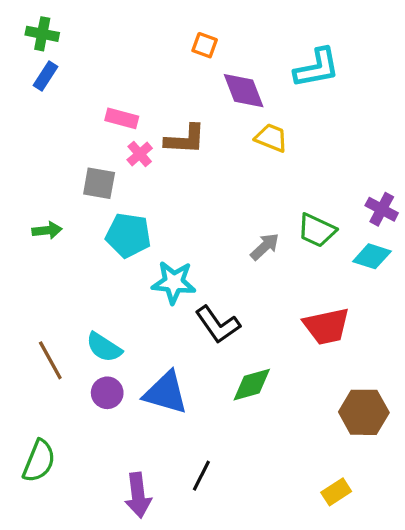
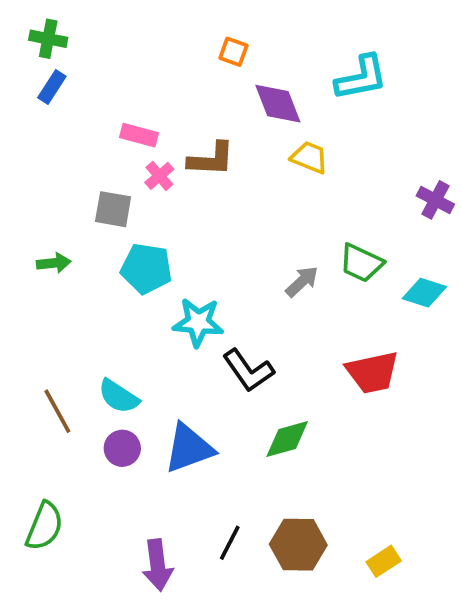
purple cross: (382, 209) -> (435, 200), moved
blue triangle: (166, 393) -> (189, 448), turned -36
brown hexagon: (364, 412) -> (298, 545), moved

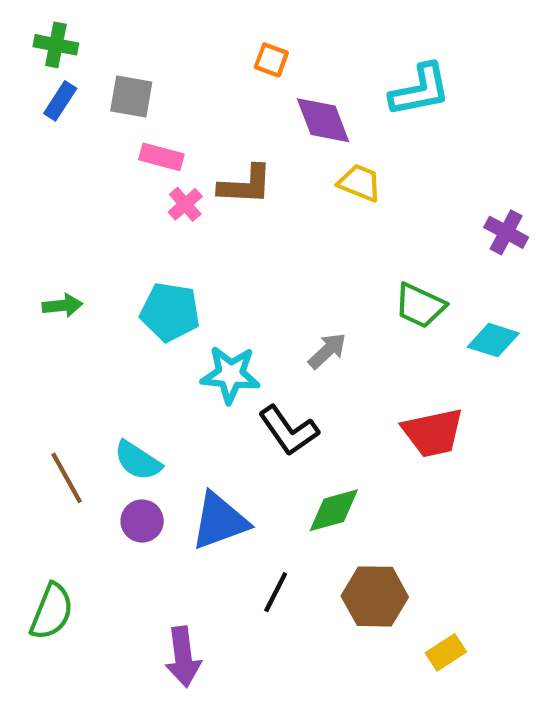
gray square: (113, 209) -> (131, 97), moved
gray arrow: (302, 282) -> (327, 351), moved
black line: (230, 543) -> (276, 592), moved
brown hexagon: (298, 545) -> (375, 596), moved

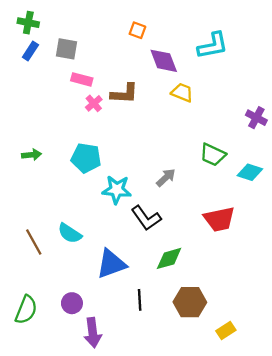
purple circle: (142, 521) -> (72, 303), moved
black line: (276, 592) -> (140, 300), turned -30

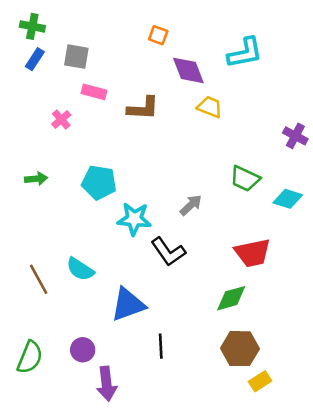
pink cross: (94, 103) -> (61, 120), moved
green diamond: (169, 258) -> (231, 298), moved
brown hexagon: (190, 302) -> (240, 349), moved

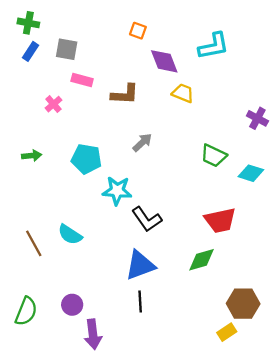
gray arrow: (191, 205) -> (142, 142), moved
blue triangle: (128, 304) -> (140, 265), moved
brown hexagon: (240, 349) -> (243, 304), moved

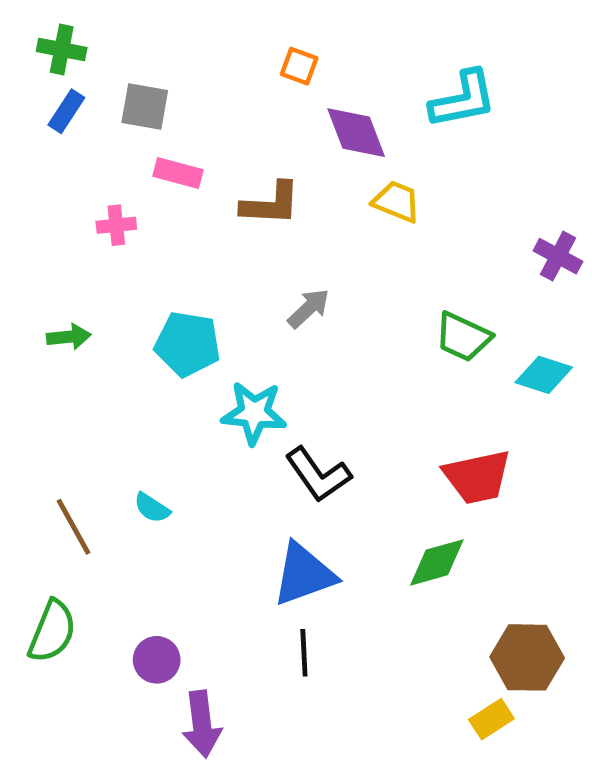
pink cross: (54, 104) -> (116, 225), turned 35
cyan semicircle: (70, 235) -> (152, 508), size x0.7
green semicircle: (26, 311) -> (52, 631), moved

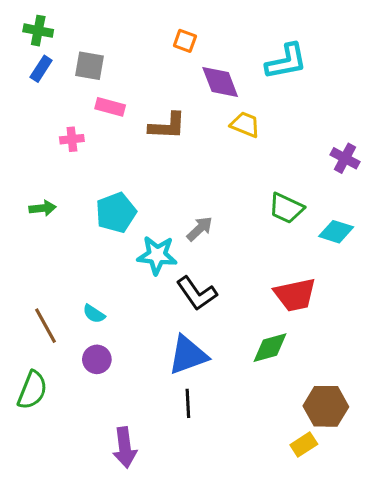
gray arrow: (309, 308) -> (200, 229), moved
cyan pentagon: (188, 344) -> (116, 213), turned -30
purple circle: (157, 660) -> (97, 359), moved

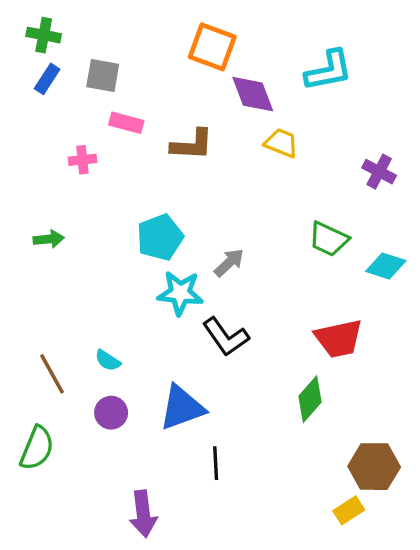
orange square: (185, 41) -> (212, 47), size x1.8
purple cross: (345, 158) -> (379, 172), moved
cyan pentagon: (116, 213) -> (160, 237), moved
green diamond: (270, 348) -> (310, 399), turned -33
blue triangle: (188, 355) -> (182, 408), moved

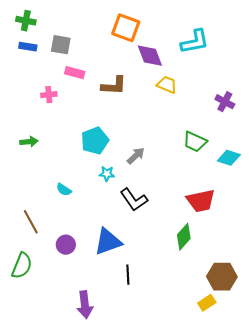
blue rectangle: (47, 79) -> (28, 47), turned 66
cyan star: (180, 293) -> (107, 174), size x0.6
cyan semicircle: (108, 360) -> (64, 190), moved

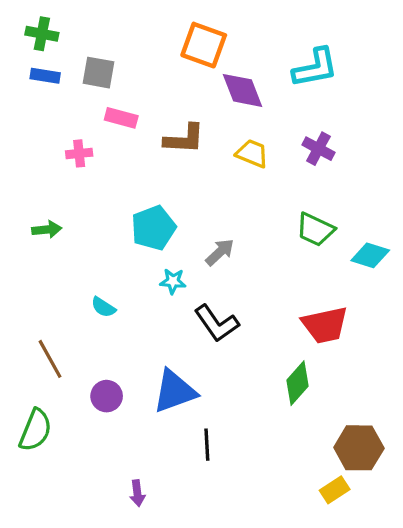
yellow trapezoid: (167, 85) -> (252, 153), moved
purple cross: (225, 102) -> (318, 149), moved
purple arrow: (85, 305) -> (137, 493), size x0.6

